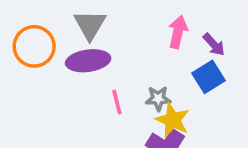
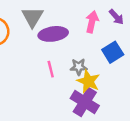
purple arrow: (214, 45) -> (116, 17), moved
purple ellipse: (88, 61) -> (53, 34), moved

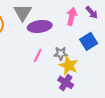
pink line: (51, 69) -> (38, 55), turned 40
purple cross: (85, 102) -> (66, 82), size x0.7

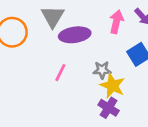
pink line: (38, 55) -> (60, 73), moved

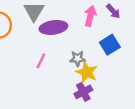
purple cross: (109, 108) -> (83, 92), turned 30

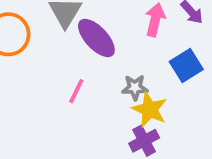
purple ellipse: (53, 27) -> (96, 38), turned 55

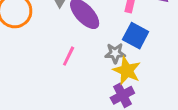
blue square: (186, 65) -> (136, 36), moved, turned -30

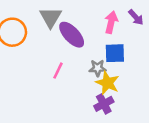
blue square: (136, 36) -> (115, 53), turned -30

